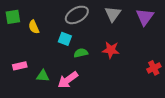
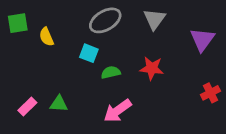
purple triangle: (145, 17) -> (202, 40), moved
pink rectangle: (20, 66) -> (27, 107), moved, turned -32
pink arrow: (68, 80) -> (118, 111), moved

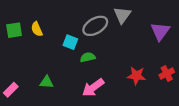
gray ellipse: (105, 20) -> (95, 26), moved
green square: (18, 23) -> (14, 30), moved
red star: (152, 68) -> (136, 76), moved
pink rectangle: (27, 107) -> (11, 90), moved

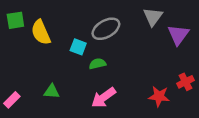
gray triangle: (122, 15) -> (153, 17), moved
yellow semicircle: (37, 29) -> (41, 32), size x1.5
green square: (14, 30) -> (15, 20), moved
red star: (136, 76) -> (159, 96), moved

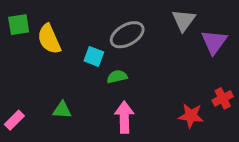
pink arrow: (104, 98) -> (124, 117), turned 125

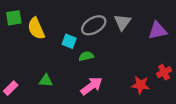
gray triangle: (184, 20) -> (122, 22), moved
purple triangle: (214, 42) -> (158, 31), turned 42
pink arrow: (124, 117) -> (92, 86), turned 55

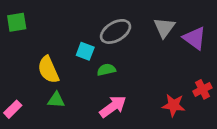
gray triangle: (122, 22) -> (164, 28), moved
yellow semicircle: (36, 28) -> (48, 70), moved
purple triangle: (158, 31) -> (195, 38), turned 48

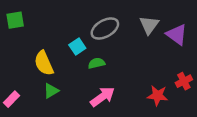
cyan square: (85, 51) -> (77, 46), turned 35
green triangle: (56, 100) -> (51, 91), turned -35

